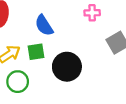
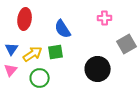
black circle: (67, 67) -> (98, 69), moved

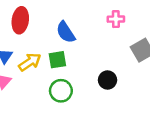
black circle: (98, 69) -> (108, 80), size x0.6
green circle: (40, 78) -> (61, 91), moved

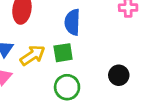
blue semicircle: (66, 32) -> (72, 22), turned 35

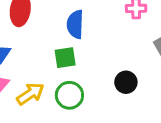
yellow arrow: (33, 55) -> (30, 94), moved

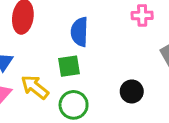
yellow arrow: (30, 94) -> (35, 87), moved, turned -108

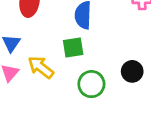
green circle: (74, 105) -> (91, 84), moved

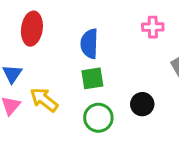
green square: (73, 48) -> (92, 78), moved

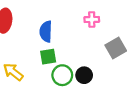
green circle: (98, 118) -> (62, 75), moved

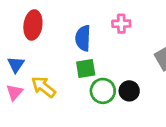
pink cross: (92, 20) -> (121, 24), moved

